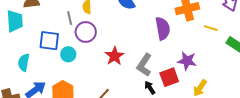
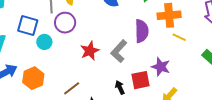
yellow line: (211, 28) -> (179, 37), moved
gray L-shape: (144, 65) -> (119, 51), moved

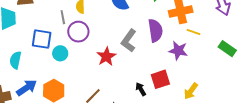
gray L-shape: (119, 51) -> (129, 41), moved
purple star: (161, 67) -> (178, 51), moved

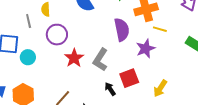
purple circle: (78, 32) -> (57, 35), moved
gray L-shape: (129, 41) -> (100, 60), moved
purple star: (178, 51) -> (146, 49), turned -30

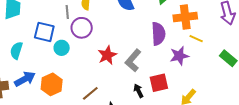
purple circle: (57, 35) -> (82, 28), moved

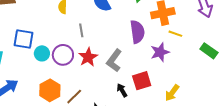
gray line: (67, 12) -> (81, 30), moved
purple circle: (82, 28) -> (63, 55), moved
orange hexagon: (52, 84) -> (50, 90), moved

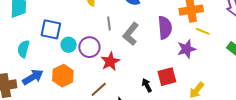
red star: (88, 57) -> (110, 62), moved
gray L-shape: (114, 60) -> (131, 34), moved
orange hexagon: (50, 90) -> (63, 76), moved

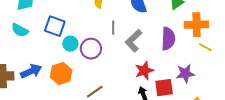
cyan semicircle: (23, 49) -> (20, 30), moved, turned -84
purple star: (186, 49) -> (185, 73), moved
red star: (110, 62) -> (144, 71), moved

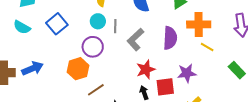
blue square: (55, 26) -> (57, 24), turned 30
cyan circle: (70, 44) -> (98, 21), moved
orange hexagon: (61, 74) -> (78, 69), moved

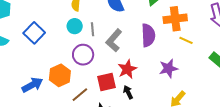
purple circle: (93, 47) -> (83, 55), moved
blue arrow: (32, 68) -> (32, 85), moved
red square: (165, 87) -> (107, 82), moved

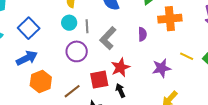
purple semicircle: (148, 35) -> (142, 34), size x0.6
yellow line: (186, 40) -> (187, 56), moved
orange hexagon: (60, 75) -> (41, 81), moved
blue arrow: (32, 85) -> (27, 58), moved

